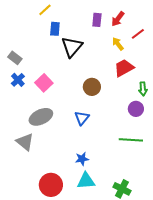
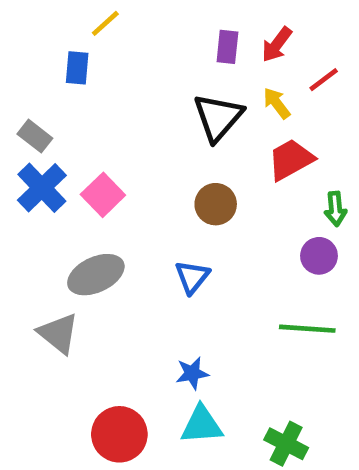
blue rectangle: (55, 29) -> (77, 68), moved
black triangle: (72, 47) -> (218, 117), moved
blue cross: (18, 80) -> (42, 188), size x1.5

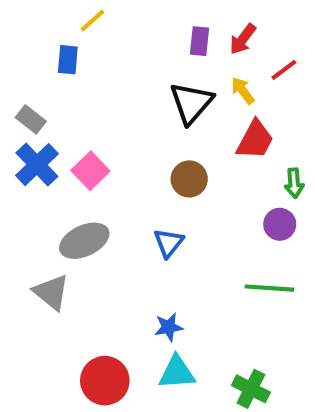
red trapezoid: (291, 160) -> (255, 140), turned 147

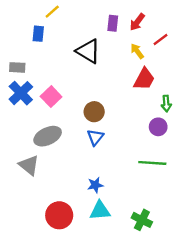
black triangle: (191, 103) -> (88, 51), moved, turned -40
gray rectangle: (31, 119) -> (17, 67), turned -35
brown circle: (189, 179) -> (94, 112), moved

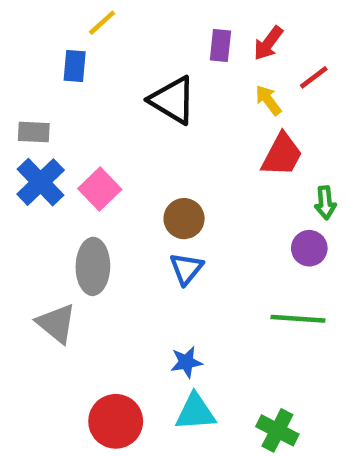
gray ellipse: (48, 136) -> (93, 266), turned -64

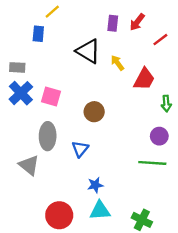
yellow arrow: (268, 100) -> (117, 63), moved
pink square: (100, 189) -> (51, 97), turned -30
purple circle: (309, 248) -> (159, 136), moved
blue triangle: (186, 269) -> (80, 149), moved

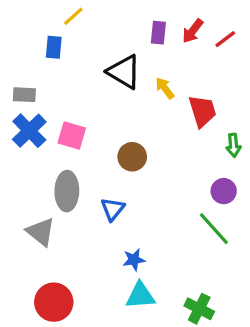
red line: (160, 40) -> (225, 39), moved
red trapezoid: (144, 79) -> (202, 111), turned -45
green line: (152, 163) -> (214, 229), turned 44
red circle: (59, 215) -> (54, 302), moved

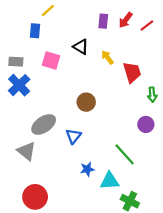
black triangle: (124, 72) -> (81, 47), size x0.7
pink square: (72, 136) -> (51, 61), moved
gray ellipse: (67, 191) -> (44, 124), turned 55
green line: (214, 229) -> (125, 154), moved
cyan triangle: (140, 296) -> (110, 181), moved

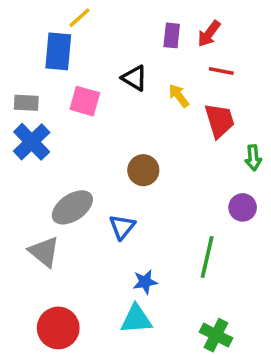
red line: (147, 25) -> (221, 71), moved, turned 48
blue rectangle: (35, 31) -> (58, 51), size x1.5
green line: (125, 154) -> (207, 257), turned 55
cyan triangle: (110, 181) -> (136, 319), moved

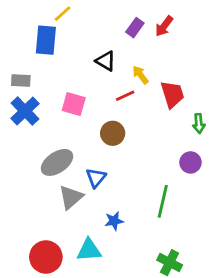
purple rectangle: (172, 35) -> (135, 28), turned 30
red line: (221, 71) -> (125, 96), moved, turned -36
pink square: (85, 101) -> (74, 104), moved
gray triangle: (44, 252) -> (71, 197), moved, turned 40
cyan triangle: (136, 319) -> (89, 250), moved

